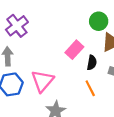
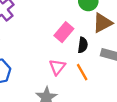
pink triangle: (42, 81) -> (57, 67), moved, size x0.7

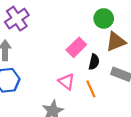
pink triangle: (57, 67) -> (67, 82), turned -36

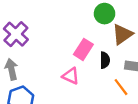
pink triangle: (67, 82) -> (71, 76), moved
orange line: (91, 89) -> (121, 87), moved

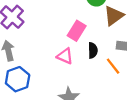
black semicircle: (105, 60) -> (93, 50), moved

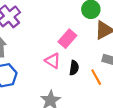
black semicircle: (93, 50) -> (74, 68), moved

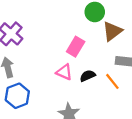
black semicircle: (74, 68) -> (88, 76), turned -112

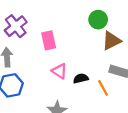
pink rectangle: (76, 47) -> (49, 40), moved, turned -54

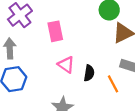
black semicircle: (81, 78) -> (89, 73), turned 112

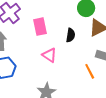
black semicircle: (89, 73) -> (71, 35), moved

